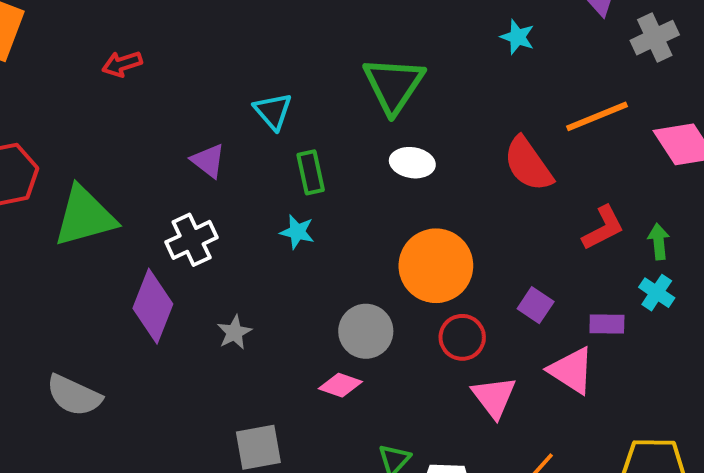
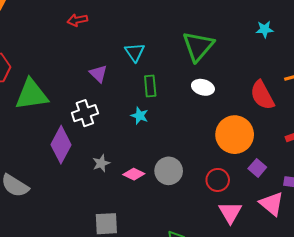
cyan star: (517, 37) -> (265, 29), turned -30
red arrow: (122, 64) -> (77, 20), moved
orange circle: (436, 266) -> (235, 135), moved
pink diamond: (340, 385) -> (134, 174), moved

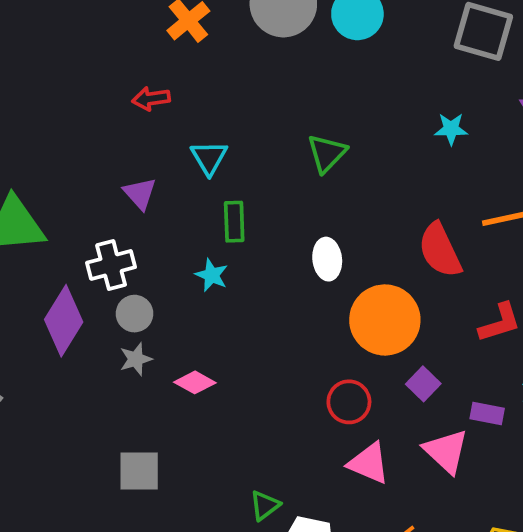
red arrow: (77, 20) -> (151, 99), moved
green triangle: (198, 46) -> (327, 153), size x0.7
white ellipse: (203, 87) -> (327, 259), moved, turned 65
gray circle: (169, 171) -> (135, 314), moved, size x0.7
pink triangle: (230, 213) -> (369, 463), turned -40

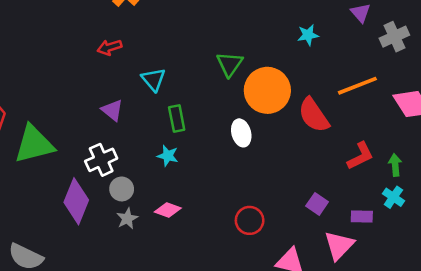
orange circle: (385, 320) -> (267, 90), moved
pink diamond: (195, 382) -> (168, 210), moved
red circle: (349, 402) -> (250, 220), moved
pink triangle: (446, 451) -> (339, 245), turned 40

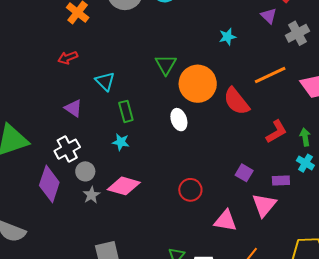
pink diamond: (168, 210) -> (124, 186), size x1.5

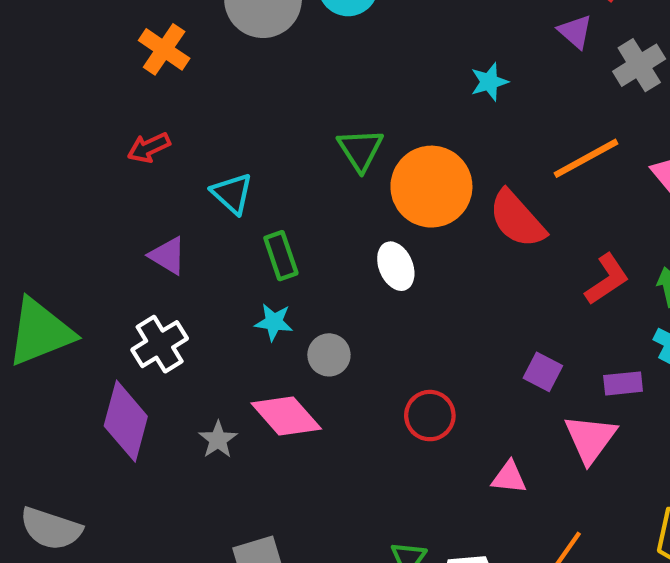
gray circle: (85, 171) -> (329, 355), moved
pink diamond: (124, 186) -> (286, 416), turned 36
pink triangle: (225, 221) -> (509, 477), size x0.7

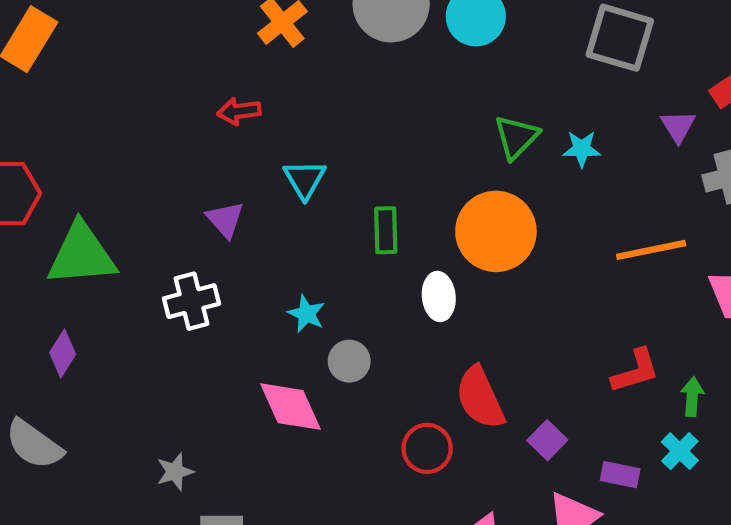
green triangle: (360, 150) -> (516, 137), moved
red semicircle: (517, 219) -> (480, 398), moved
green rectangle: (281, 256) -> (386, 230), moved
purple diamond: (126, 421) -> (63, 353), moved, size x0.6
gray star: (218, 440) -> (175, 472), moved

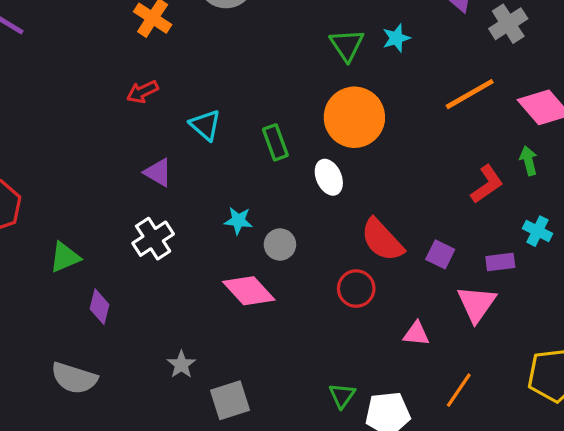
green triangle: (82, 255) -> (65, 257), moved, size x0.6
purple diamond: (63, 353) -> (99, 307), moved
green arrow: (692, 397) -> (529, 161), moved

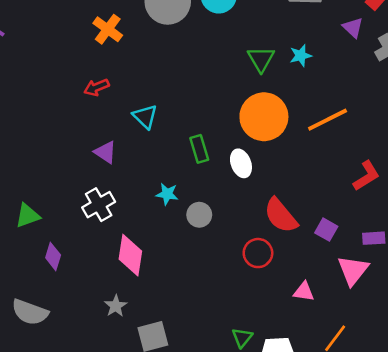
orange line: (470, 94) -> (328, 120), moved
green rectangle: (275, 142) -> (199, 149), moved
pink diamond: (249, 291) -> (130, 255), moved, turned 48

